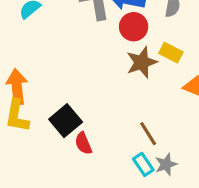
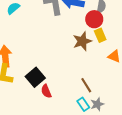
red circle: (134, 27) -> (94, 19), moved
yellow rectangle: (171, 53) -> (100, 35), turned 40

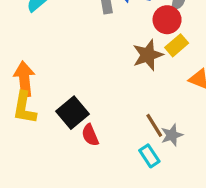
yellow rectangle: (100, 35) -> (177, 45), turned 72
gray star: (97, 104) -> (172, 135), moved

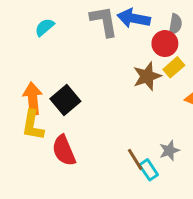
black square: (72, 113) -> (65, 100), moved
brown line: (154, 125) -> (135, 159), moved
red semicircle: (90, 135) -> (64, 151), moved, size x1.5

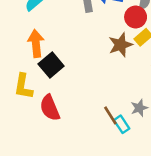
orange arrow: (33, 99) -> (36, 44), moved

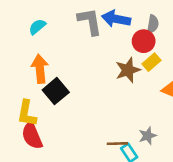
red semicircle: (50, 108) -> (32, 136), moved
brown line: (110, 115) -> (117, 144), turned -60

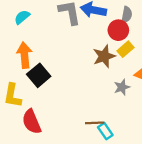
red semicircle: (32, 136) -> (32, 122), moved
gray star: (148, 136) -> (122, 87), moved

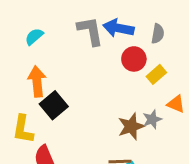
red circle: (118, 30) -> (134, 59), moved
brown star: (104, 56) -> (131, 126), moved

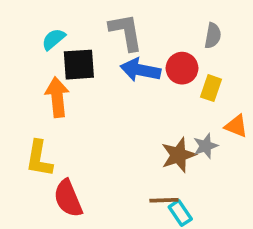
blue arrow: (118, 28) -> (140, 70), moved
yellow rectangle: (156, 74) -> (211, 88), turned -30
black square: (54, 105) -> (79, 65), moved, turned 36

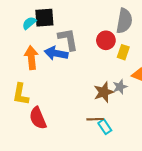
gray L-shape: (126, 32) -> (68, 39), moved
gray semicircle: (213, 36) -> (124, 21), size x1.6
black square: (79, 65) -> (44, 18), moved
blue arrow: (140, 70) -> (56, 53), moved

